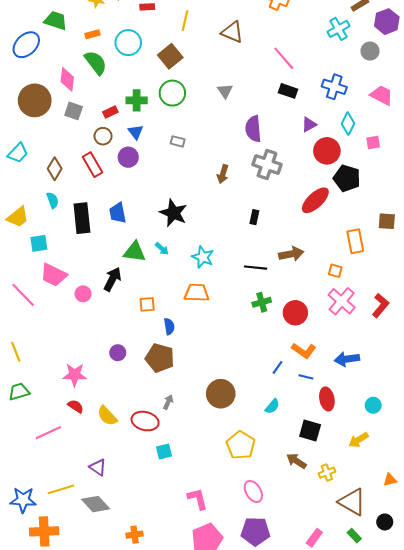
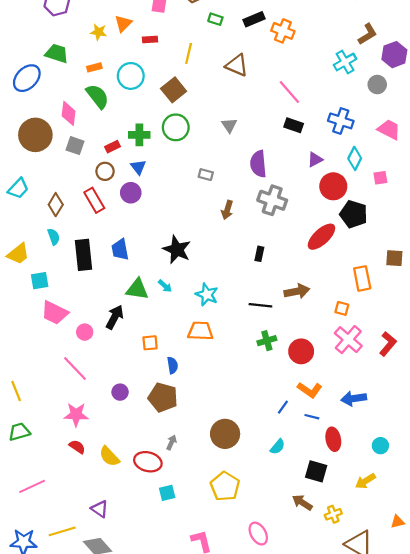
gray rectangle: (178, 141) -> (206, 175), moved
pink line: (23, 295) -> (75, 368), moved
pink line: (48, 433) -> (32, 486), moved
yellow pentagon: (241, 445) -> (225, 486), moved

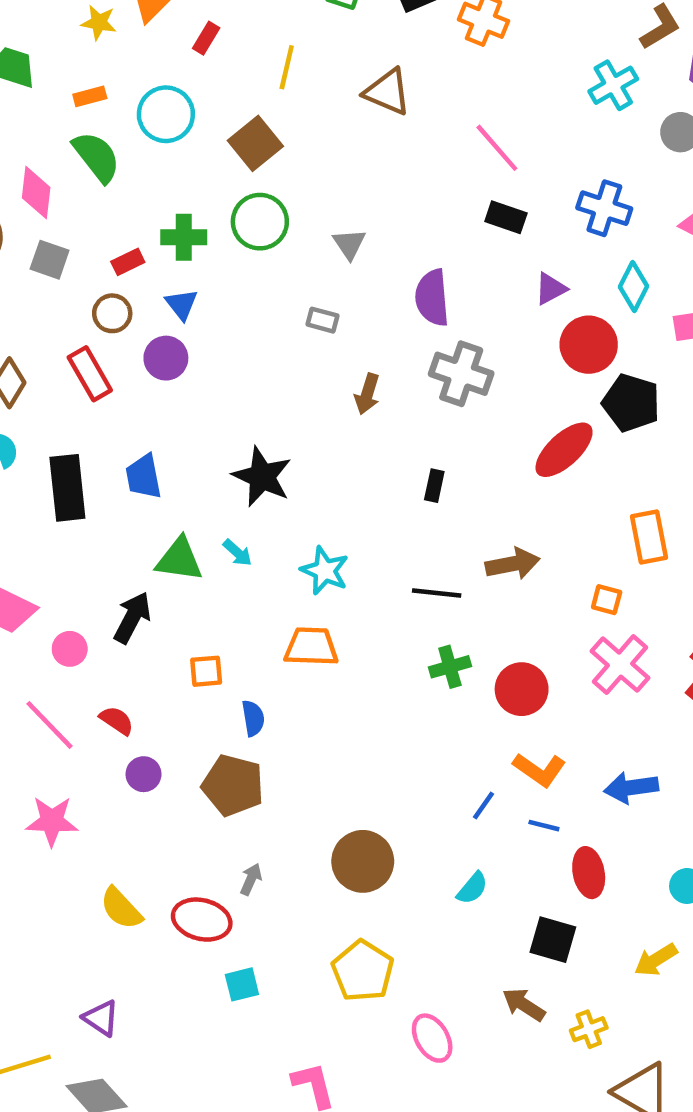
red rectangle: (150, 40) -> (206, 38), turned -56
gray triangle: (229, 125) -> (349, 244), moved
red semicircle: (77, 447) -> (117, 720), moved
pink ellipse: (258, 534) -> (432, 1038), moved

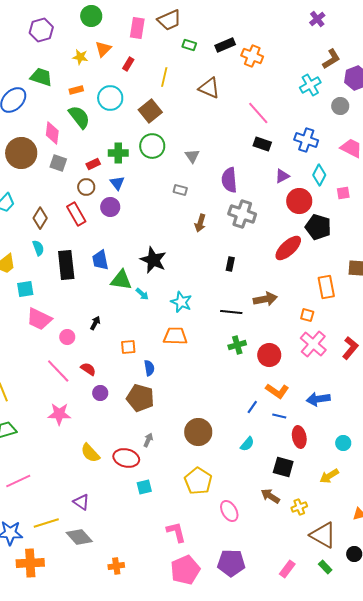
green triangle: (179, 559) -> (121, 280), moved
black arrow: (132, 618) -> (95, 323), size x0.6

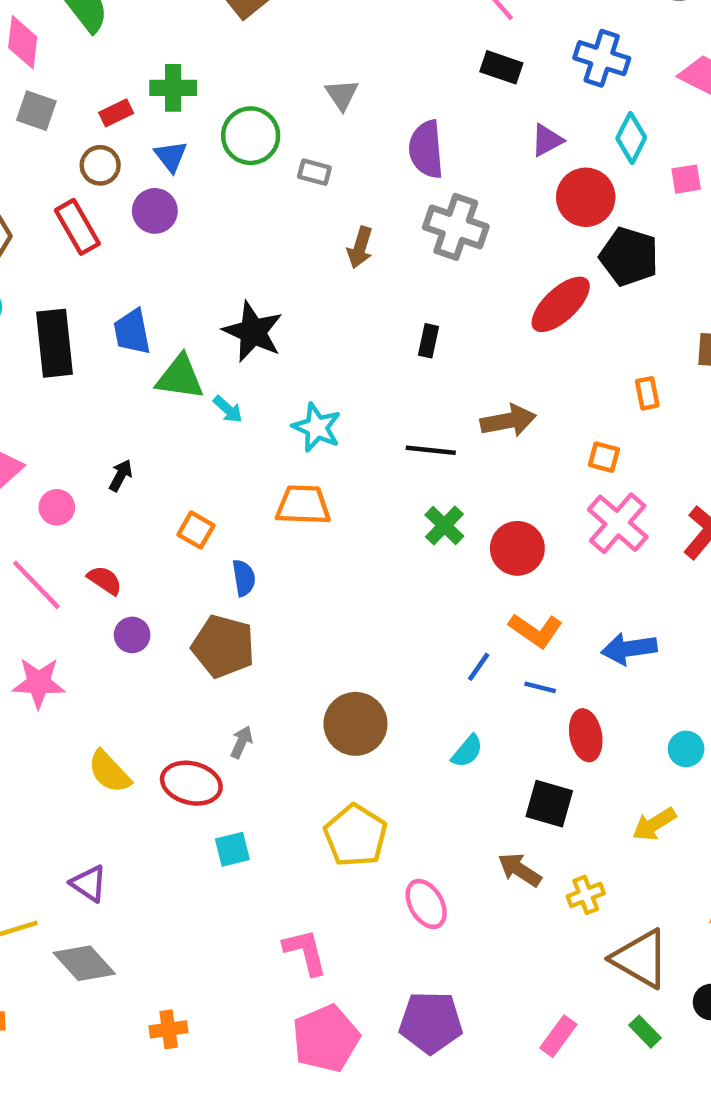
green circle: (152, 146) -> (251, 136), moved
orange rectangle: (326, 287) -> (647, 393), size x0.6
green cross: (237, 345) -> (444, 526), turned -30
orange square: (128, 347) -> (196, 530), turned 35

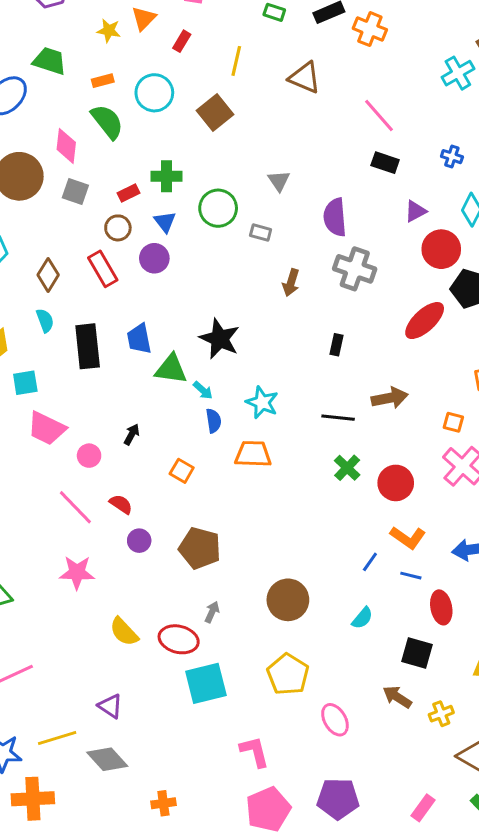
blue cross: (602, 58) -> (452, 157), size x0.6
blue semicircle: (244, 578) -> (214, 421), moved
cyan square: (232, 849) -> (206, 683), size x1.8

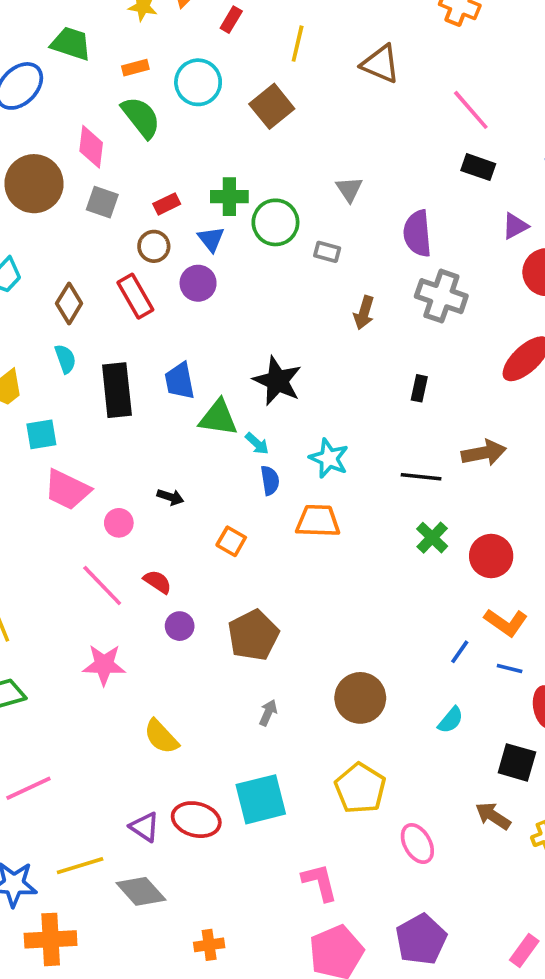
green cross: (166, 176) -> (229, 197), moved
black arrow: (132, 434) -> (170, 497), turned 80
brown pentagon: (200, 548) -> (253, 635), turned 30
red ellipse: (179, 639) -> (196, 820), moved
purple pentagon: (338, 799) -> (421, 939), turned -30

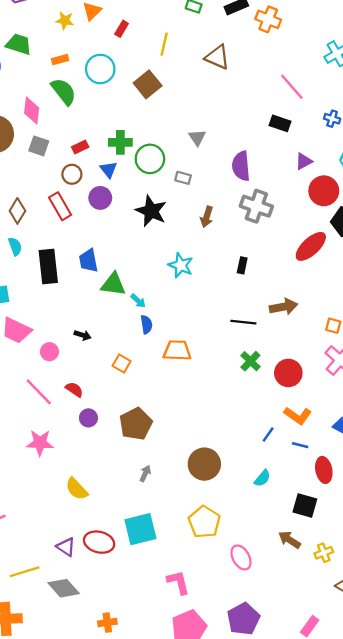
pink line: (471, 110) -> (292, 87), moved
black star: (277, 381) -> (151, 211), moved
cyan star: (329, 458) -> (181, 265), moved

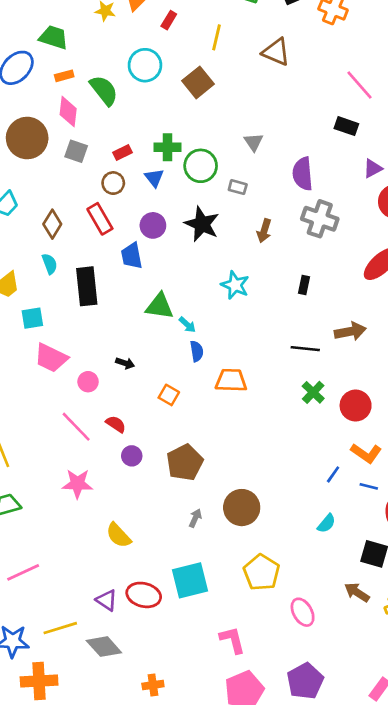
orange rectangle: (60, 60) -> (64, 76), moved
purple circle: (100, 198) -> (153, 225), moved
blue trapezoid: (88, 261) -> (132, 256), moved
brown circle: (204, 464) -> (242, 508), moved

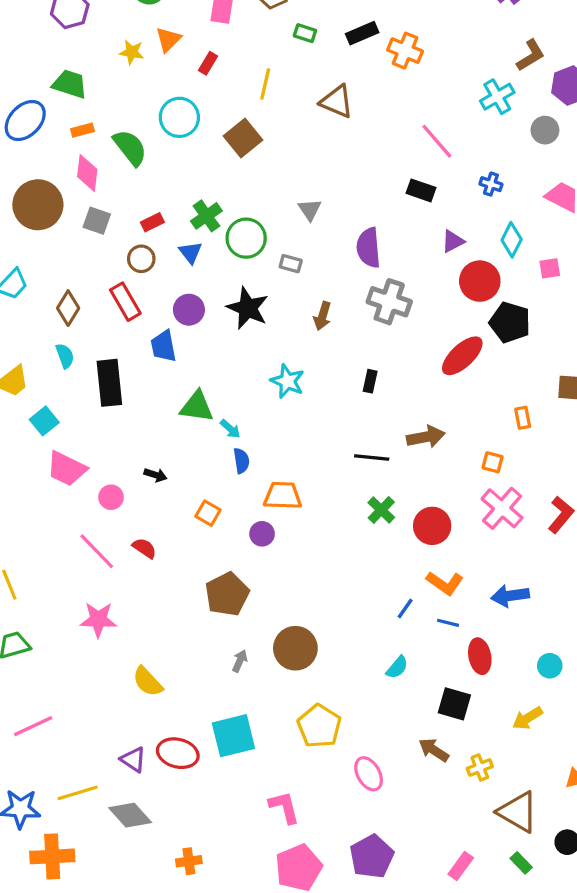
green cross: (167, 147) -> (206, 216), turned -35
cyan square: (32, 318) -> (44, 421), turned -30
purple circle: (132, 456) -> (262, 534), moved

